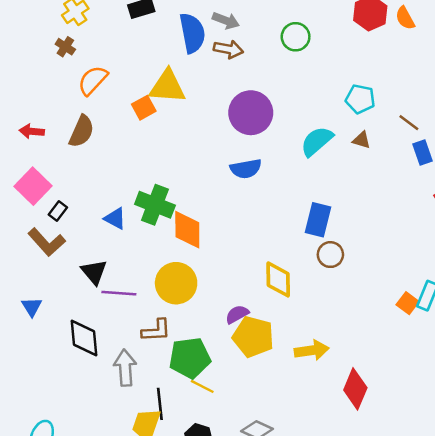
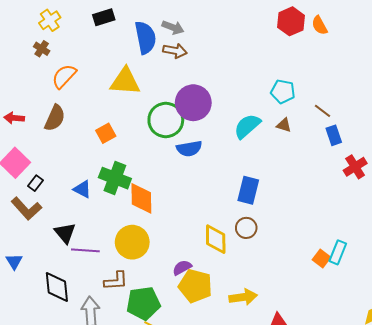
green circle: (296, 37) -> (166, 120), moved, size x1.5
orange square: (144, 108) -> (106, 133), moved
brown circle: (330, 255) -> (246, 228), moved

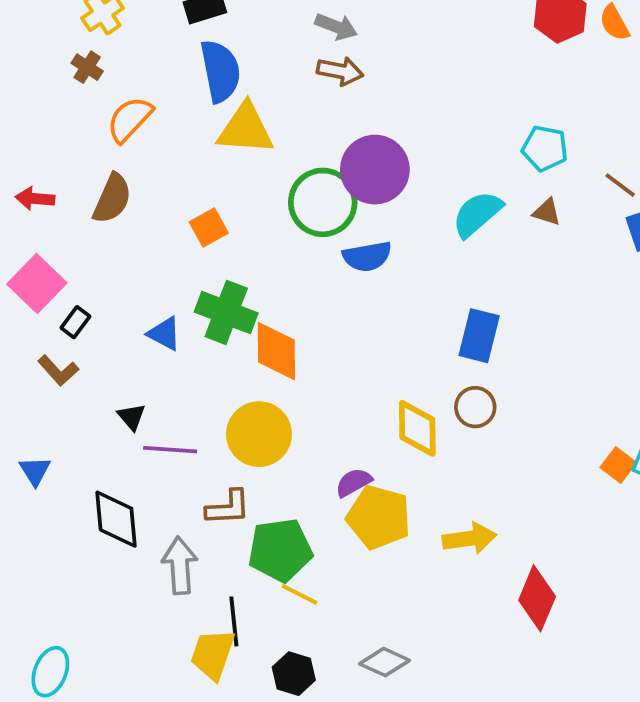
blue semicircle: (145, 38) -> (220, 71), moved
brown L-shape: (26, 209) -> (58, 370), size x0.7
black triangle: (65, 233) -> (132, 417), size x0.7

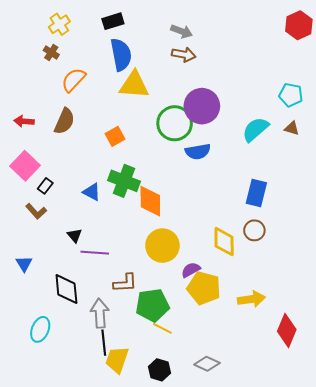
yellow circle: (259, 434) -> (162, 246), moved
black line: (234, 621) -> (104, 343), moved
cyan ellipse: (50, 672) -> (40, 329), moved

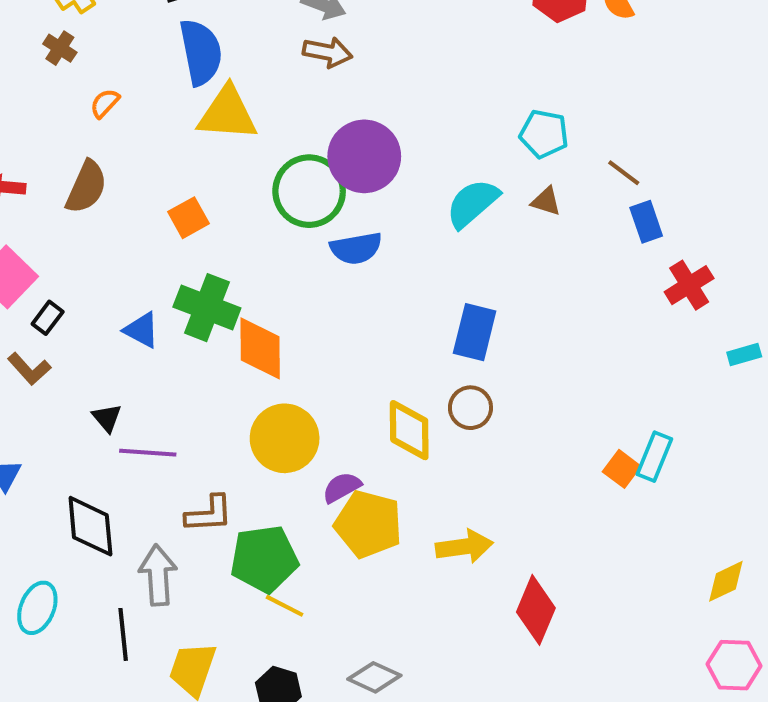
orange semicircle: (74, 80) -> (105, 103), size x0.6
black line: (104, 343) -> (123, 634), moved

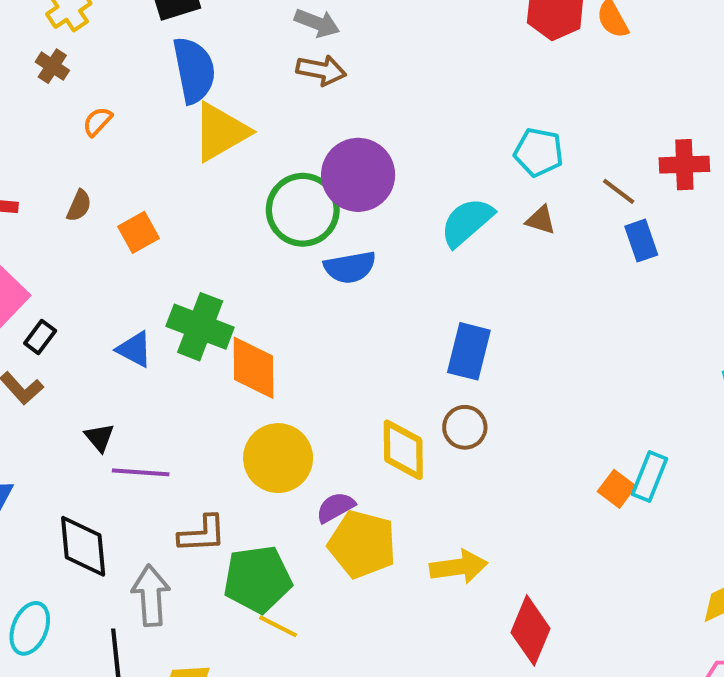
yellow triangle: (227, 113) -> (221, 132), turned -34
brown semicircle: (86, 187) -> (79, 206), size x0.6
orange square: (189, 218) -> (139, 232), moved
red cross: (689, 285) -> (684, 165), moved, turned 30

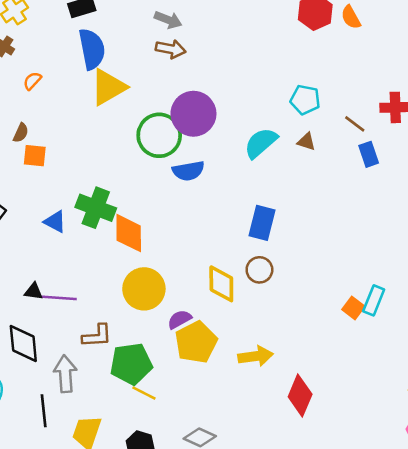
orange square: (139, 232) -> (35, 156), moved, turned 35
black triangle: (100, 438) -> (34, 291), moved, turned -42
yellow pentagon: (362, 544) -> (196, 342), turned 30

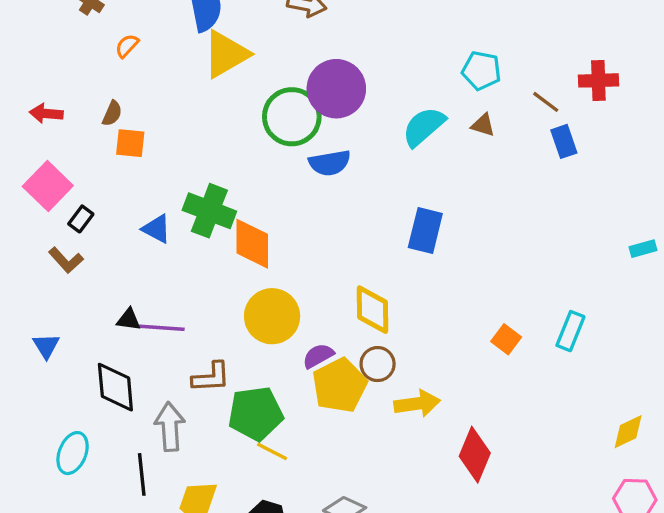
brown circle: (259, 270) -> (378, 364), moved
orange square: (353, 308) -> (506, 339), moved

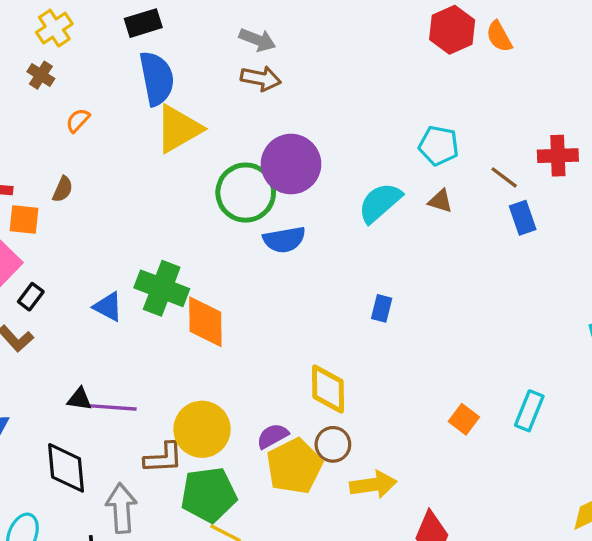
orange square: (130, 143) -> (24, 219), moved
blue rectangle: (425, 230) -> (382, 308), size x0.6
yellow circle: (272, 316) -> (202, 429), moved

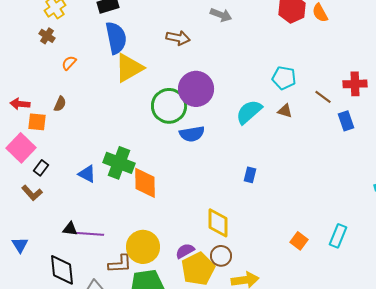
gray arrow: (257, 40) -> (221, 15), moved
blue rectangle: (523, 218) -> (346, 121), moved

